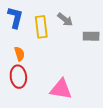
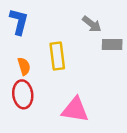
gray arrow: (65, 20) -> (92, 24), moved
yellow rectangle: (41, 27) -> (57, 56), moved

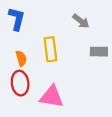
gray rectangle: (112, 45) -> (99, 52), moved
pink triangle: (75, 110) -> (52, 97), moved

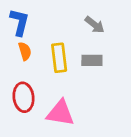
gray rectangle: (99, 52) -> (92, 60), moved
orange semicircle: (21, 58) -> (25, 51), moved

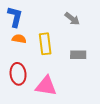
orange semicircle: (25, 51) -> (19, 39), turned -64
gray rectangle: (92, 60) -> (78, 55), moved

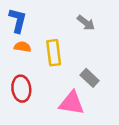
gray rectangle: (78, 55) -> (90, 78), moved, turned 42
pink triangle: (46, 86) -> (72, 103), moved

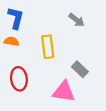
orange semicircle: (23, 47) -> (11, 41), moved

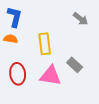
gray arrow: (77, 20) -> (81, 19), moved
pink triangle: (64, 92) -> (51, 76), moved

